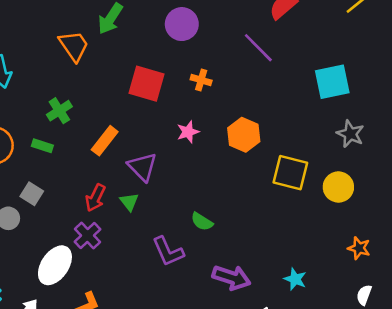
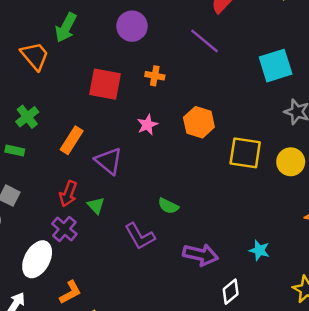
green triangle: (129, 202) -> (96, 206), moved

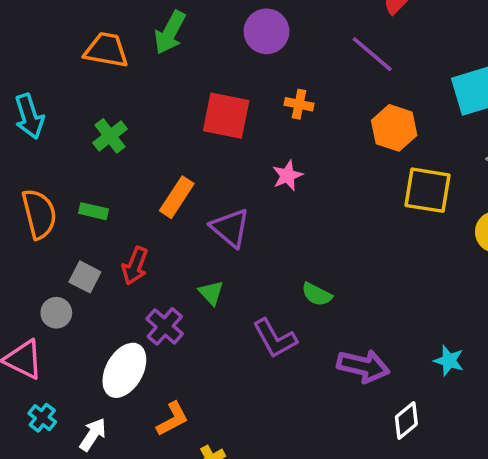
orange trapezoid: (35, 56) -> (106, 50), moved, turned -40
green cross: (27, 117) -> (110, 136), moved
orange hexagon: (199, 122) -> (394, 128), moved
yellow square: (245, 153) -> (428, 190), moved
red arrow: (68, 194) -> (135, 266), moved

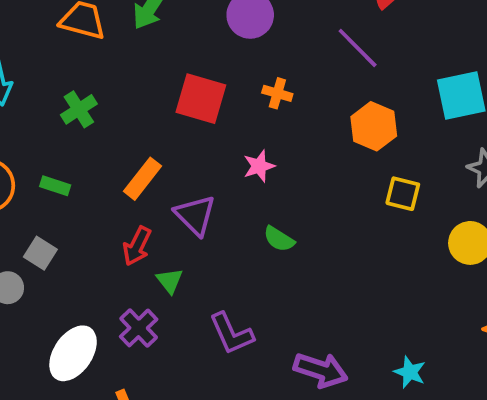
yellow square: (428, 190) -> (403, 194), size x0.7
red arrow: (135, 266) -> (137, 246), moved
green semicircle: (317, 294) -> (279, 239), moved
purple cross: (165, 326) -> (139, 328), moved

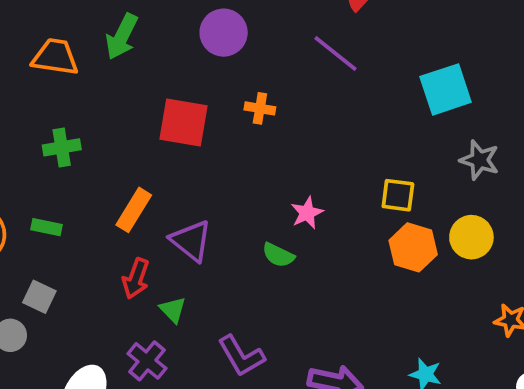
green cross: (79, 109) -> (62, 147), turned 30
orange hexagon: (374, 126) -> (413, 247), moved
pink star: (259, 166) -> (307, 213), moved

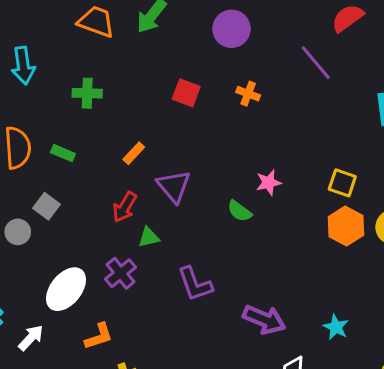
red square: (183, 123) -> (186, 93), size x0.7
orange rectangle: (134, 210) -> (134, 153), size x0.7
green triangle: (173, 310) -> (149, 237), turned 50

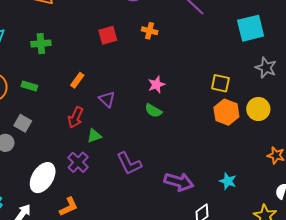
red square: (186, 93) -> (108, 35), turned -30
pink star: (269, 183) -> (156, 85), moved
purple triangle: (174, 186) -> (107, 99), size x0.7

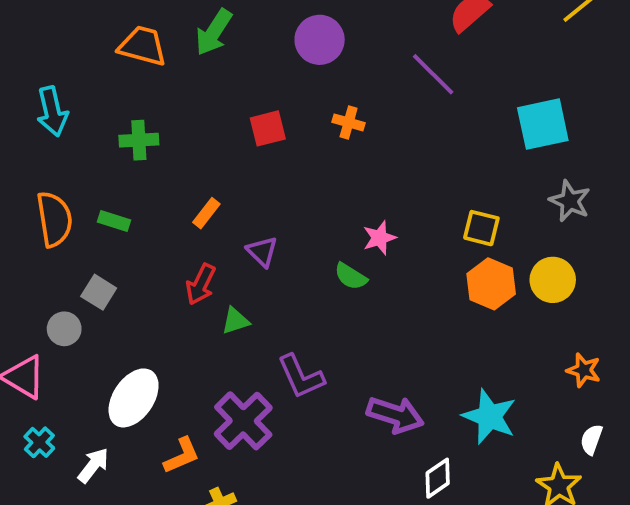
pink star: (156, 85) -> (379, 238), moved
purple cross: (78, 162) -> (243, 421), moved, size x1.4
cyan star: (228, 181) -> (489, 417), size x1.6

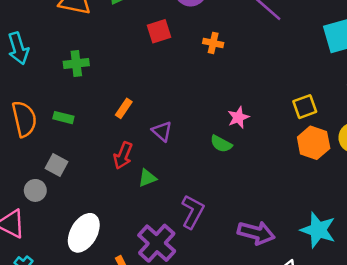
red square: (268, 128) -> (159, 31), moved
yellow square: (481, 228) -> (305, 107), turned -30
purple L-shape: (301, 376) -> (193, 212), turned -124

